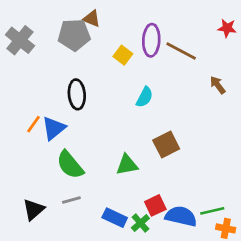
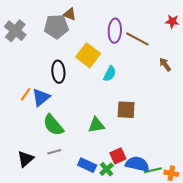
yellow square: (123, 55) -> (88, 55), moved, size x1.6
brown square: (166, 144) -> (126, 110), turned 30
green line: (212, 211) -> (153, 170), moved

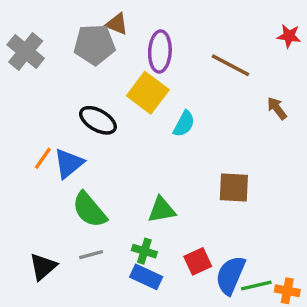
purple ellipse: (115, 31) -> (160, 51), moved
black ellipse: (58, 72) -> (98, 120), turned -55
brown square: (126, 110) -> (234, 187), moved
blue semicircle: (137, 164) -> (230, 275), turned -80
green cross: (107, 169) -> (144, 251), moved, turned -32

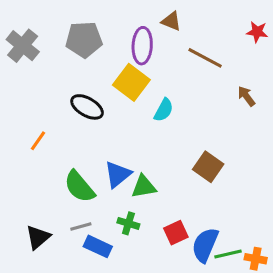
brown triangle: (117, 24) -> (171, 21), moved
blue triangle: (69, 163) -> (118, 174), moved
brown square: (234, 187) -> (208, 167), turned 32
blue rectangle: (146, 277) -> (98, 246), moved

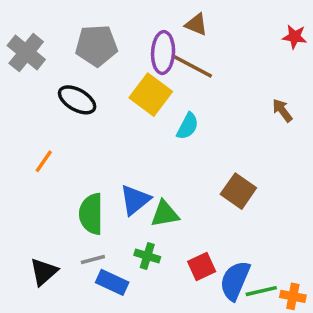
brown line: (205, 58) -> (193, 67), moved
black ellipse: (87, 107) -> (77, 100), moved
green semicircle: (79, 187) -> (91, 214), turned 40

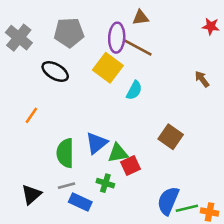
brown triangle: (196, 24) -> (141, 18), turned -30
red square: (202, 267) -> (130, 166), moved

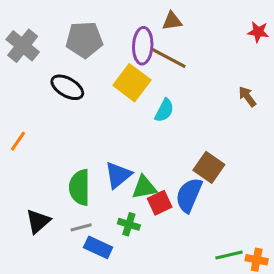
orange line: (31, 115) -> (18, 141), moved
black triangle: (31, 194) -> (38, 221), moved
blue semicircle: (168, 201) -> (189, 195), moved

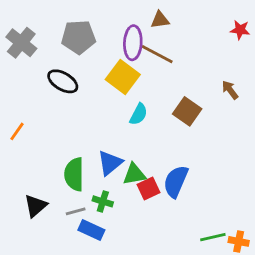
cyan semicircle: (164, 110) -> (139, 114), moved
brown square: (209, 167) -> (187, 111), moved
green cross: (129, 224) -> (103, 201), moved

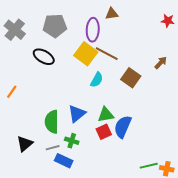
brown line: (157, 54) -> (107, 54), moved
brown arrow: (230, 90) -> (161, 63), turned 80
green triangle: (134, 174) -> (106, 115), moved

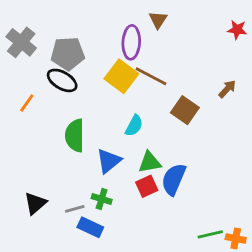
brown triangle: (112, 14) -> (158, 20), turned -48
gray pentagon: (55, 26) -> (68, 54), moved
cyan semicircle: (97, 80) -> (134, 126), moved
orange line: (12, 92) -> (27, 103), moved
green semicircle: (52, 122) -> (75, 135), moved

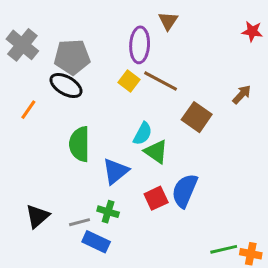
yellow square: (121, 76) -> (129, 81), size x0.6
green triangle: (150, 162) -> (156, 152), moved, turned 45

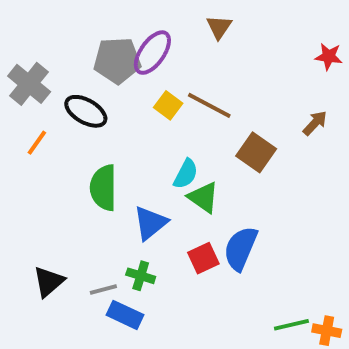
red star: (252, 31) -> (329, 56), moved
gray cross: (22, 45) -> (29, 84), moved
purple ellipse: (140, 45) -> (152, 53), moved, turned 32
gray pentagon: (72, 57) -> (117, 60), moved

